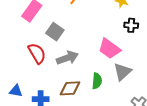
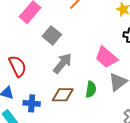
red semicircle: (37, 53) -> (18, 66), moved
gray arrow: (67, 58) -> (62, 63), turned -35

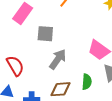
gray square: (52, 35) -> (45, 34), turned -30

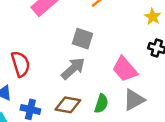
gray square: (45, 34) -> (82, 39), moved

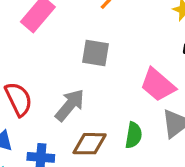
gray arrow: (73, 68) -> (70, 105), moved

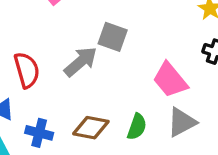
gray arrow: (70, 105) -> (81, 62), moved

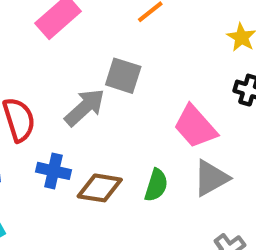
blue cross: (39, 133) -> (53, 171), moved

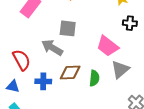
gray arrow: (85, 107) -> (52, 48), turned -95
brown diamond: (100, 188) -> (70, 72), moved

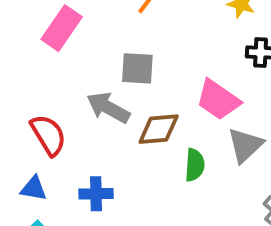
brown diamond: (70, 72) -> (159, 129), moved
blue cross: (43, 81) -> (96, 194), moved

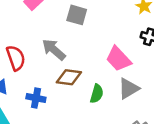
gray square: (137, 68) -> (77, 15), moved
brown diamond: (159, 129) -> (69, 77), moved

